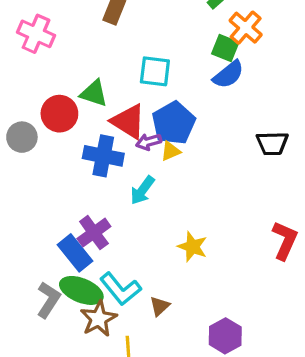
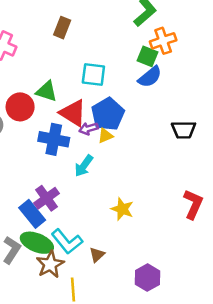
orange cross: (246, 28) -> (163, 41), turned 30

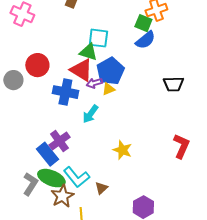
green triangle: (47, 91) -> (88, 52), moved

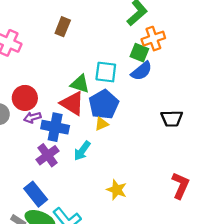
cyan square: (98, 38) -> (106, 72), moved
purple arrow: (94, 83) -> (32, 117), moved
purple cross: (59, 141) -> (48, 155), moved

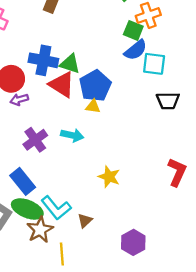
cyan square: (106, 72) -> (154, 64), moved
yellow triangle: (102, 124) -> (93, 106), turned 32
blue cross: (55, 127) -> (43, 60), moved
cyan arrow: (82, 151) -> (72, 135), turned -114

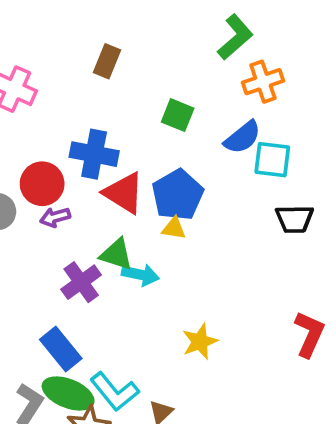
green square: (133, 30) -> (178, 115), moved
green triangle: (70, 64) -> (116, 254), moved
yellow star: (109, 177) -> (200, 342), turned 30

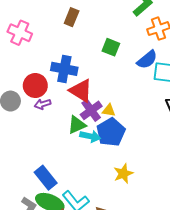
blue pentagon: (178, 195) -> (111, 132), moved
green triangle: (116, 254) -> (77, 125), turned -42
purple cross: (81, 282) -> (91, 110), moved

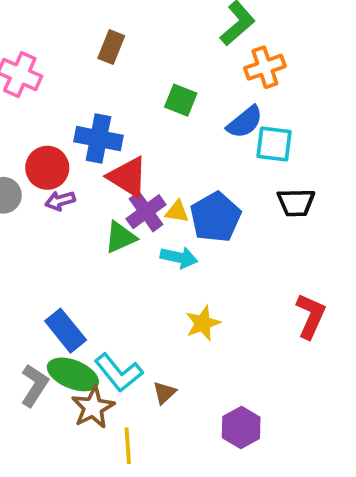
blue pentagon: (111, 132) -> (216, 217), moved
cyan arrow: (90, 136) -> (179, 257), moved

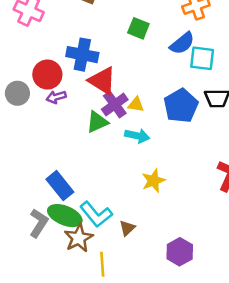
blue pentagon: (216, 217) -> (181, 106), moved

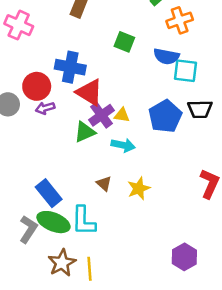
blue semicircle: (182, 43) -> (166, 56), turned 50
cyan L-shape: (96, 214) -> (84, 221), turned 40
brown triangle: (127, 228) -> (104, 184), moved, turned -35
brown star: (79, 238) -> (62, 263), moved
purple hexagon: (180, 252) -> (184, 257), moved

